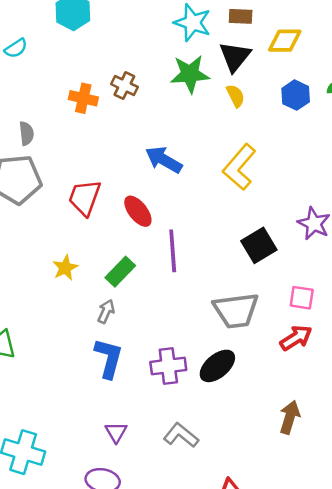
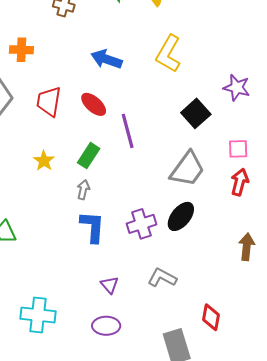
orange cross: (83, 98) -> (21, 50), moved
gray trapezoid: (236, 310) -> (187, 169), turned -36
red arrow: (296, 338) -> (240, 182), turned -32

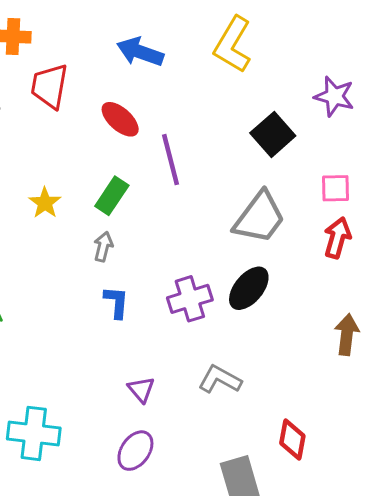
red trapezoid: (49, 102) -> (50, 86), moved
blue L-shape: (92, 227) -> (116, 302), size x0.7
purple ellipse: (106, 326) -> (135, 451), turned -56

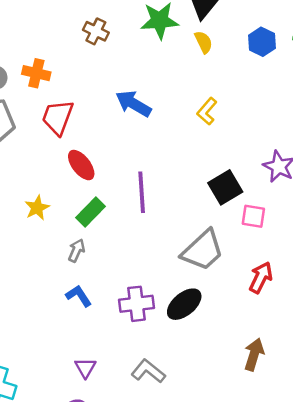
yellow L-shape: (233, 45) -> (207, 111), size x0.6
red ellipse: (120, 119) -> (81, 165), moved
pink square: (336, 188) -> (253, 216), moved
blue L-shape: (116, 302) -> (79, 296), turned -48

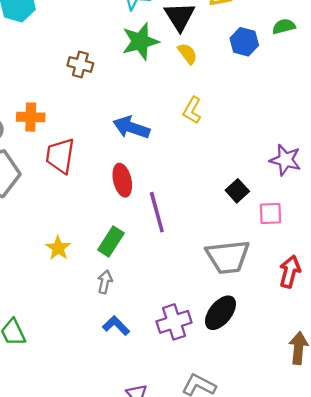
yellow L-shape: (207, 111) -> (192, 110), moved
red ellipse: (81, 165) -> (122, 180), moved, turned 36
black square: (225, 187) -> (237, 191), size x0.7
gray trapezoid: (203, 250) -> (228, 257), turned 48

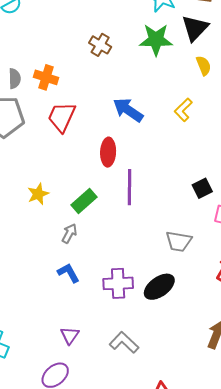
yellow semicircle: (187, 54) -> (204, 66), moved
gray trapezoid: (228, 257) -> (179, 241), size x0.7

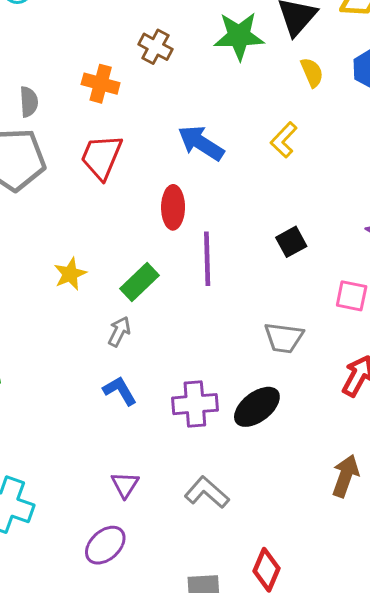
orange cross: (46, 77) -> (101, 84), moved
black square: (202, 188) -> (291, 242), moved

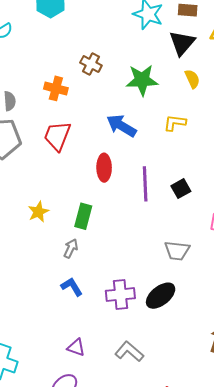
green star: (239, 36) -> (142, 80), moved
yellow L-shape: (284, 140) -> (175, 123), turned 55
purple line: (207, 259) -> (145, 184), moved
green rectangle: (139, 282) -> (83, 216), turned -30
purple triangle: (125, 485) -> (76, 347), turned -42

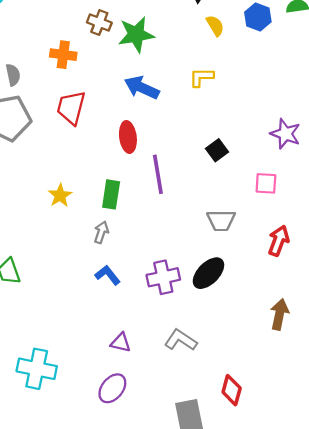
green star: (142, 80) -> (136, 35), moved
purple line: (145, 184) -> (158, 174), moved

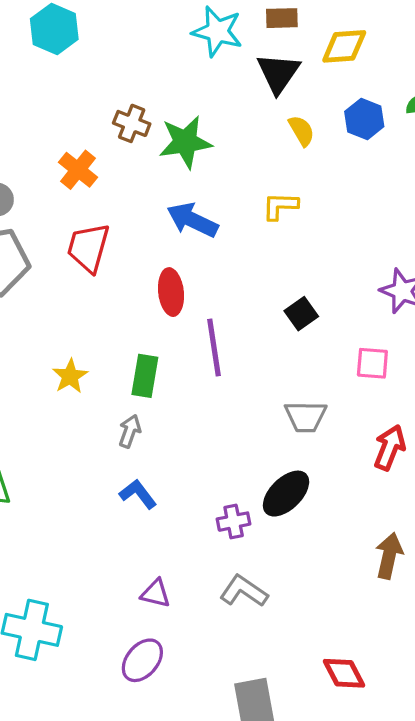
orange cross: (63, 55) -> (78, 170), turned 30
purple cross: (163, 277) -> (234, 522), moved, size x0.7
red diamond: (232, 390) -> (344, 673), moved, turned -44

